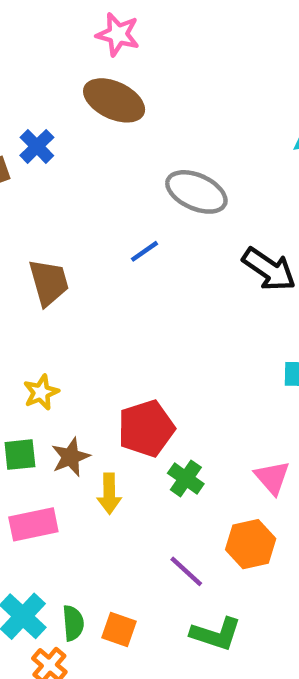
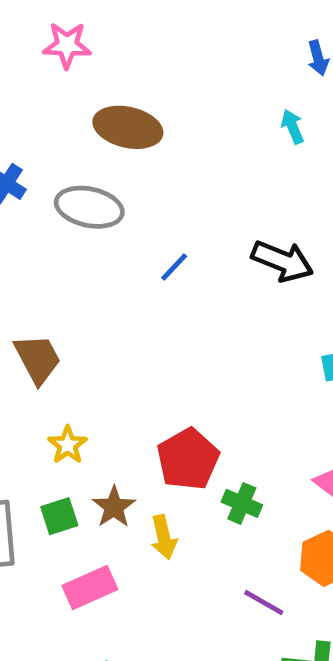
brown ellipse: (114, 100) -> (128, 127), moved
gray ellipse: (196, 192) -> (89, 207), moved
blue line: (145, 251) -> (174, 267), moved
brown trapezoid: (49, 282) -> (38, 359), moved

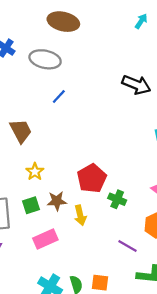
cyan arrow: (293, 127) -> (141, 21), turned 56
blue line: (174, 267) -> (59, 97), moved
brown star: (114, 507) -> (57, 201), turned 30

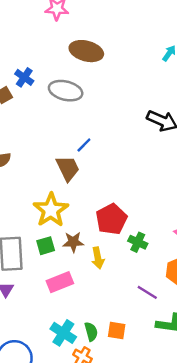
blue line: (59, 97) -> (84, 145), moved
brown trapezoid: (21, 131) -> (68, 168), moved
yellow star: (35, 172) -> (51, 210), size x1.8

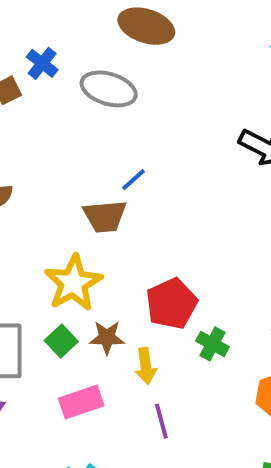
brown trapezoid: (68, 168) -> (105, 216), turned 108
green square: (46, 246) -> (61, 341), turned -30
purple line: (147, 292) -> (161, 421), moved, turned 40

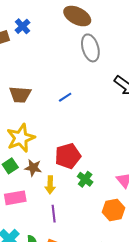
gray ellipse: (109, 89) -> (90, 48), moved, turned 48
blue line: (133, 180) -> (65, 97), moved
brown trapezoid: (105, 216) -> (20, 95), moved

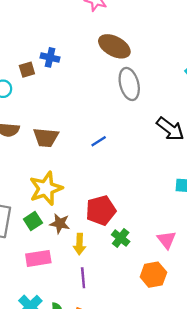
blue cross: (23, 26) -> (50, 57), turned -35

